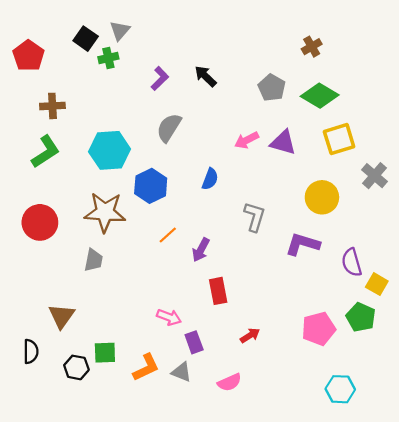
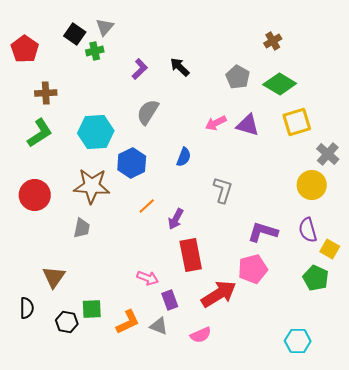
yellow circle: (322, 197) -> (312, 185), moved
purple L-shape: (303, 244) -> (263, 232), moved
red rectangle: (218, 291) -> (191, 255), size x1.4
pink pentagon: (319, 329) -> (253, 269), moved
red arrow: (250, 335) -> (219, 294), size x2.0

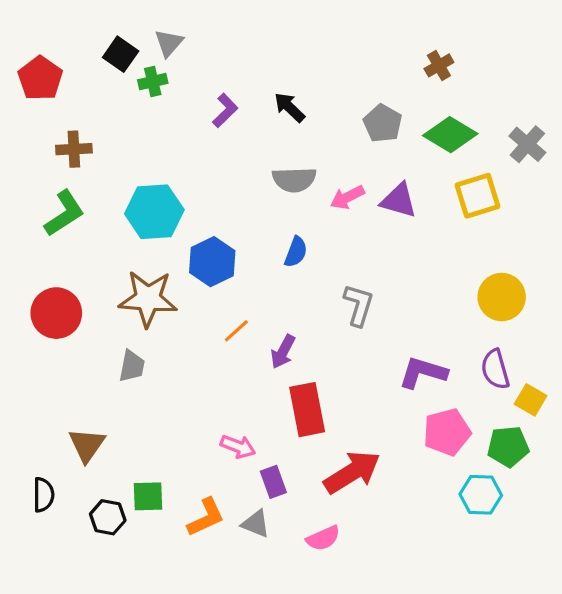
gray semicircle: (148, 112) -> (294, 180), moved, turned -124
gray cross: (328, 154) -> (527, 144), moved
pink pentagon: (253, 269) -> (447, 432), moved
green pentagon: (316, 278) -> (508, 447), turned -30
cyan hexagon: (298, 341) -> (481, 495), moved

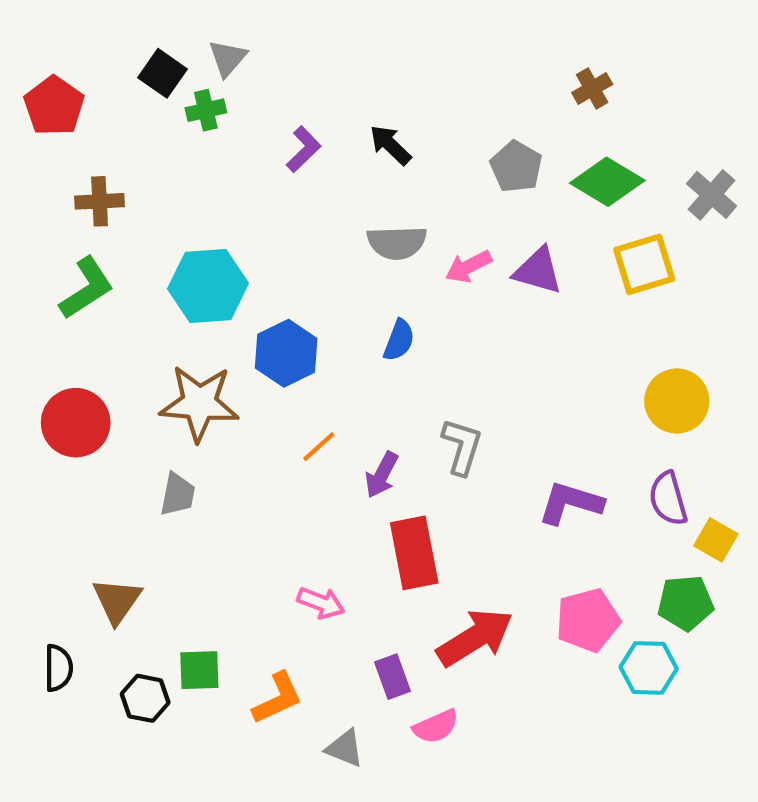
gray L-shape: (359, 305) -> (462, 447), moved
pink pentagon: (447, 432) -> (588, 620), moved
purple rectangle: (273, 482) -> (393, 677), moved
gray triangle: (256, 524) -> (345, 748), moved

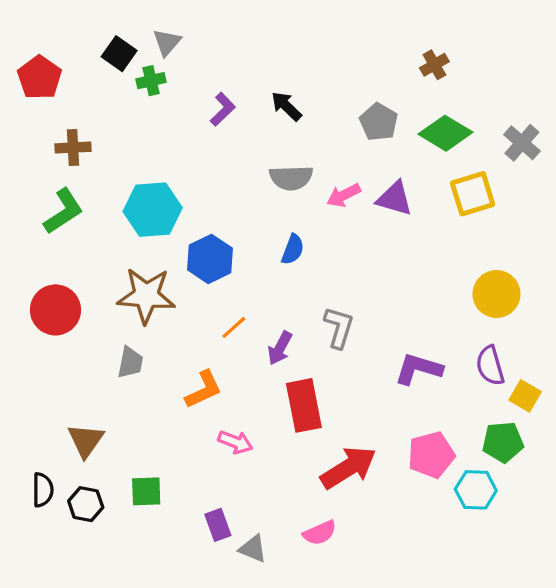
purple rectangle: (393, 677) -> (218, 525), moved
black hexagon: (145, 698) -> (86, 504), moved
orange L-shape: (278, 698) -> (204, 390), moved

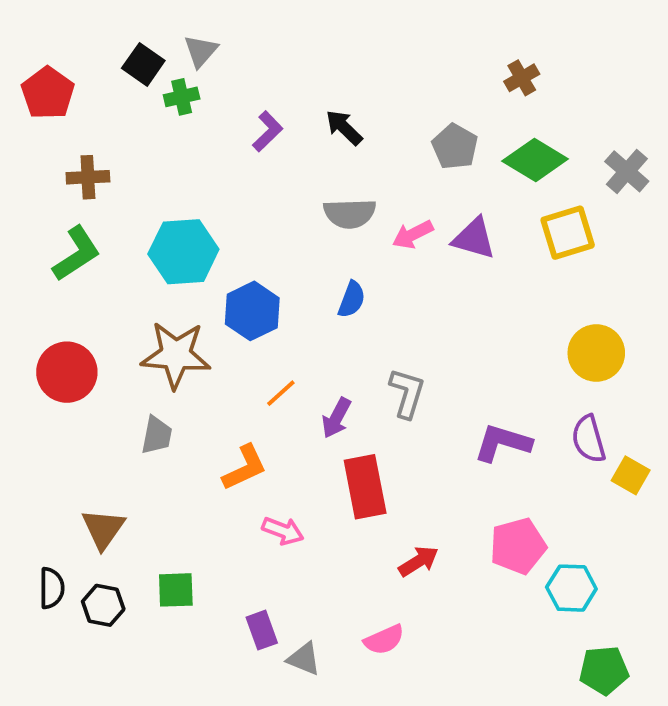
green pentagon: (503, 442) -> (604, 670), moved
red arrow: (348, 468) -> (419, 561), size x0.6

